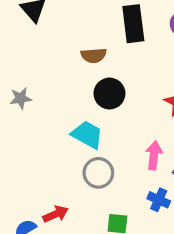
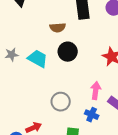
cyan trapezoid: (87, 135) -> (38, 59), moved
blue cross: (159, 200) -> (92, 115), moved

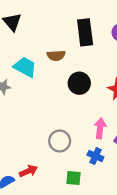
black circle: (68, 52) -> (79, 83), moved
cyan trapezoid: (38, 59) -> (25, 67), moved

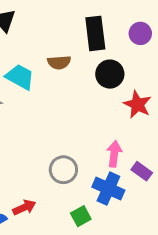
black circle: (79, 83) -> (110, 74), moved
blue cross: (95, 156) -> (108, 189), size x1.5
green square: (73, 178) -> (81, 216), turned -35

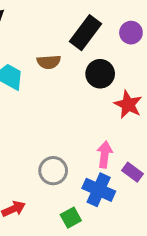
black rectangle: (95, 33) -> (85, 33), turned 44

